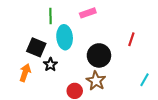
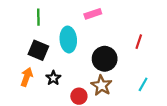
green line: (50, 16) -> (38, 17), moved
black star: (50, 65) -> (53, 78), moved
cyan line: (145, 80) -> (143, 84), moved

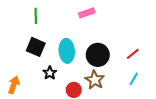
cyan ellipse: (68, 40) -> (67, 51), moved
red line: (139, 42) -> (133, 54), moved, turned 32
orange arrow: (27, 77) -> (14, 85), moved

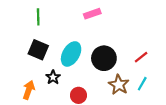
cyan ellipse: (67, 51) -> (71, 54), turned 35
brown star: (95, 80) -> (119, 85), moved
orange arrow: (14, 85) -> (29, 90), moved

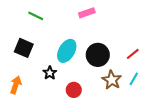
green line: (38, 17) -> (36, 16), turned -63
black square: (38, 50) -> (24, 48), moved
orange arrow: (29, 90) -> (16, 85), moved

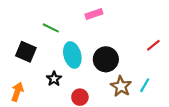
green line: (36, 16) -> (51, 28), moved
cyan ellipse: (67, 51) -> (72, 55), turned -45
red line: (133, 54) -> (153, 45), moved

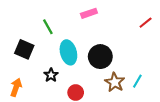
green line: (51, 28) -> (48, 27), turned 35
red line: (153, 45) -> (146, 23), moved

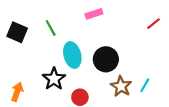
black square: (24, 49) -> (17, 32), moved
black star: (51, 75) -> (54, 79), size x1.5

